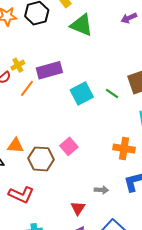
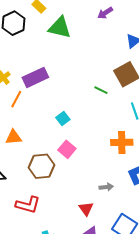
cyan square: (82, 94) -> (63, 118), moved, size x0.6
orange triangle: (15, 145) -> (13, 137), moved

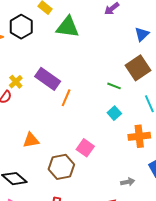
purple rectangle: (35, 77) -> (48, 79), turned 65
orange line: (16, 99) -> (66, 98), moved
cyan square: (63, 118) -> (114, 113), moved

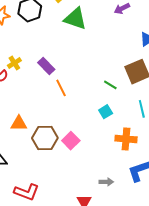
purple rectangle: (48, 79) -> (46, 66), size x0.7
orange line: (66, 98) -> (61, 88), turned -60
brown hexagon: (61, 167) -> (45, 138), moved

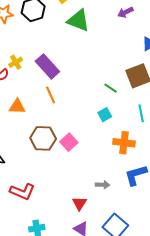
purple rectangle: (46, 66) -> (47, 66), size x1.4
orange line: (61, 88) -> (51, 95), moved
orange triangle: (19, 123) -> (17, 107), moved

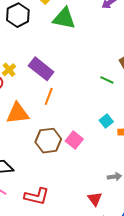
orange line: (51, 95) -> (49, 96), turned 54
orange triangle: (17, 107) -> (18, 113), size x1.4
cyan square: (105, 115) -> (106, 121), moved

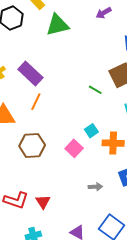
green triangle: (64, 18) -> (57, 25), turned -30
pink square: (74, 140) -> (74, 148), moved
red triangle: (95, 199) -> (43, 202), moved

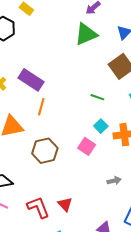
green triangle: (57, 25) -> (86, 34), moved
green line: (95, 90) -> (97, 97), moved
red L-shape: (16, 200) -> (38, 207), turned -120

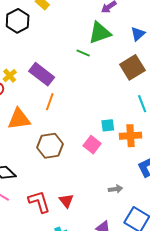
green line: (97, 97) -> (83, 53), moved
cyan square: (101, 126) -> (108, 125), turned 32
gray arrow: (114, 181) -> (115, 189), moved

